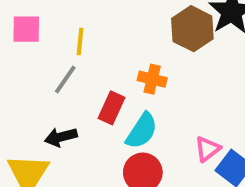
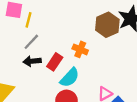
yellow line: (80, 41) -> (29, 20), moved
black arrow: (61, 137) -> (32, 61), moved

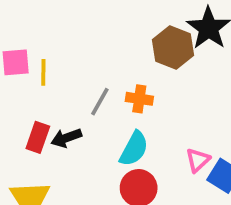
gray line: (31, 42) -> (100, 102), moved
red rectangle: (55, 62) -> (38, 137), moved

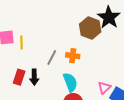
black arrow: (66, 138) -> (34, 77), turned -70
cyan semicircle: (134, 149) -> (70, 82), turned -48

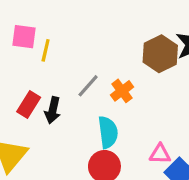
orange cross: (73, 56) -> (122, 91), turned 32
pink triangle: (104, 88) -> (160, 154), turned 32

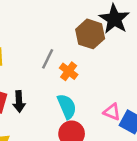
gray line: (88, 86) -> (48, 59), moved
pink triangle: (160, 154) -> (112, 112), turned 36

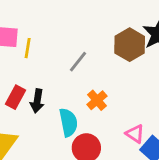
orange cross: (69, 71) -> (97, 100), moved
cyan semicircle: (67, 106) -> (68, 122), moved

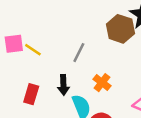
yellow line: (28, 48) -> (33, 50), turned -54
black arrow: (37, 101) -> (63, 85), moved

